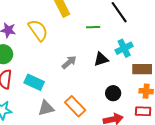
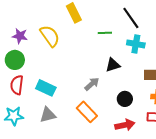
cyan cross: (124, 48) -> (136, 44), moved, turned 36
gray arrow: (69, 62) -> (92, 84), moved
gray triangle: (46, 108) -> (48, 115), moved

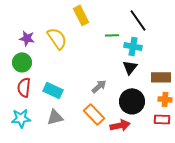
cyan cross: (136, 44) -> (133, 46), moved
black triangle: (113, 65) -> (130, 67), moved, turned -35
black circle: (125, 99) -> (132, 101), size x1.6
red arrow: (125, 125) -> (120, 125), moved

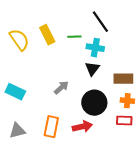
yellow rectangle: (81, 15) -> (47, 35), moved
orange rectangle: (94, 114) -> (51, 127), moved, turned 55
gray triangle: (55, 117) -> (17, 131), moved

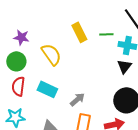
yellow semicircle: (19, 40) -> (51, 54), moved
gray arrow: (61, 88) -> (77, 99), moved

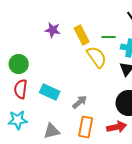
purple star: (21, 37) -> (53, 30), moved
yellow semicircle: (51, 54) -> (97, 57), moved

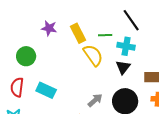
green circle: (19, 64) -> (26, 56), moved
gray arrow: (80, 102) -> (95, 100), moved

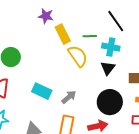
purple star: (49, 28) -> (46, 16), moved
cyan rectangle: (46, 90) -> (42, 91), moved
gray arrow: (95, 100) -> (69, 97), moved

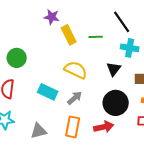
cyan cross: (111, 47) -> (130, 48), moved
yellow semicircle: (78, 56) -> (76, 70), moved, turned -30

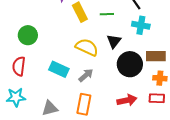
black triangle: (114, 69) -> (114, 41), moved
black circle: (116, 103) -> (130, 64), moved
red arrow: (104, 127) -> (127, 100), moved

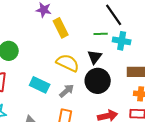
green line: (107, 14) -> (101, 34), moved
black circle: (130, 64) -> (98, 81), moved

